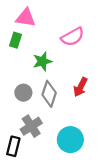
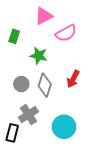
pink triangle: (26, 18) -> (44, 16), moved, turned -36
green star: (42, 61) -> (39, 56), turned 30

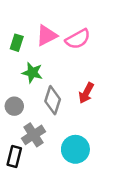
pink triangle: (44, 16) -> (47, 35), moved
green star: (39, 56) -> (32, 73), moved
gray circle: (21, 84) -> (14, 106), moved

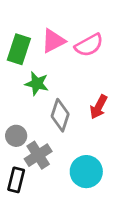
green rectangle: (17, 43) -> (19, 49), size x1.5
gray circle: (14, 106) -> (16, 136), moved

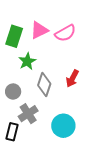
green star: (37, 84) -> (27, 61), turned 30
gray circle: (16, 136) -> (13, 92), moved

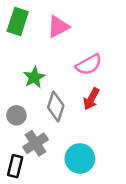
pink triangle: (39, 30) -> (58, 27), moved
pink semicircle: (65, 33) -> (89, 65), moved
green rectangle: (14, 36) -> (18, 21), moved

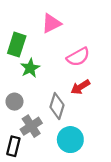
green rectangle: (18, 21) -> (17, 45), moved
red arrow: (91, 99) -> (80, 87), turned 30
gray diamond: (56, 106) -> (57, 106), moved

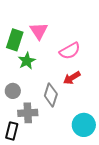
pink triangle: (51, 23) -> (39, 31), moved, turned -36
gray cross: (31, 126) -> (28, 113), turned 30
cyan circle: (70, 140) -> (84, 125), moved

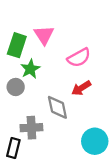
gray circle: (13, 91) -> (16, 87), moved
gray diamond: (51, 95) -> (57, 107), turned -30

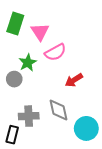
green rectangle: (17, 45) -> (15, 23), moved
pink semicircle: (79, 58) -> (55, 52), moved
gray diamond: (57, 107) -> (58, 110), moved

